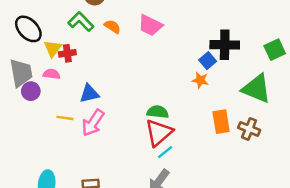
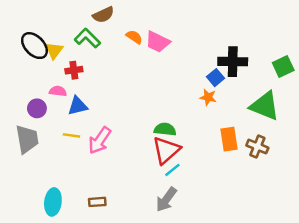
orange semicircle: (112, 26) -> (134, 37), moved
yellow triangle: (53, 48) -> (54, 50), moved
gray trapezoid: (21, 73) -> (27, 139), moved
blue triangle: (89, 94) -> (78, 106), moved

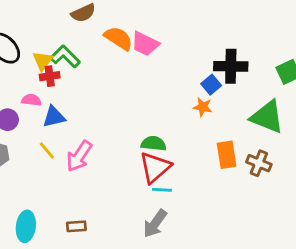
orange semicircle: (134, 37) -> (118, 38), size x1.5
green L-shape: (87, 38) -> (65, 56), moved
yellow triangle: (54, 50) -> (43, 61), moved
yellow line: (71, 135) -> (47, 151), turned 42
cyan line: (172, 170) -> (162, 190), turned 42

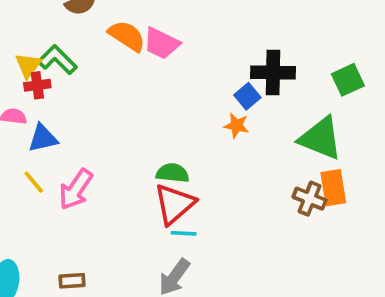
orange rectangle: (227, 155) -> (333, 188), moved

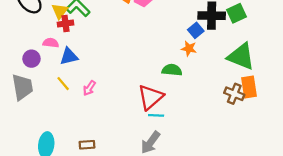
green square: (348, 80) -> (237, 13), moved
green semicircle: (173, 173) -> (172, 70), moved
pink arrow: (76, 189) -> (89, 88), size x0.6

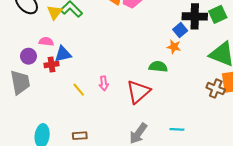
red cross: (65, 24) -> (51, 65), moved
yellow line: (63, 84) -> (79, 90), moved
pink arrow: (89, 88) -> (104, 83), moved, turned -40
cyan line: (156, 115) -> (177, 129), moved

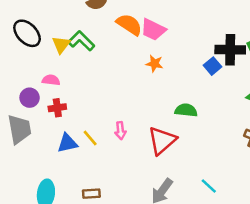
orange star: (174, 47) -> (154, 64), moved
blue triangle: (63, 54) -> (67, 143), moved
cyan line: (177, 129) -> (209, 186), turned 40

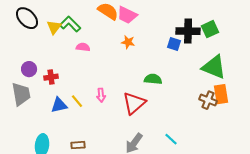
blue square: (213, 66) -> (174, 44), turned -32
pink semicircle: (51, 80) -> (83, 47), moved

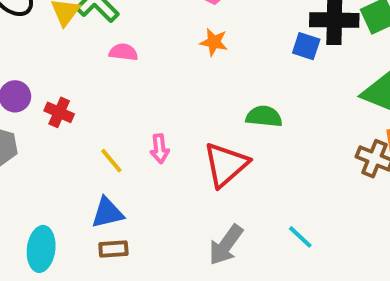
red cross: (51, 77) -> (59, 112), turned 32
blue triangle: (59, 105) -> (107, 213), moved

